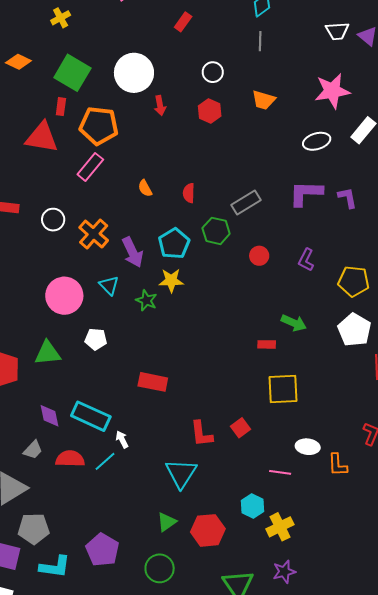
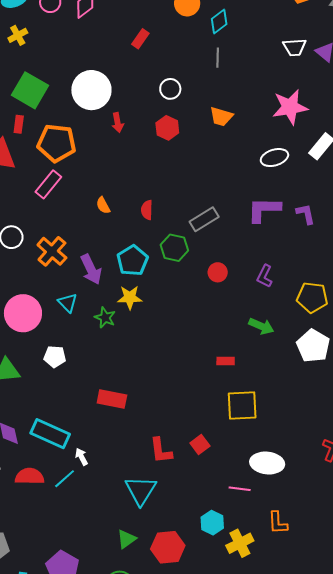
green arrow: (294, 323) -> (261, 326), moved
white ellipse: (308, 447) -> (267, 463), size x1.4
orange L-shape: (338, 465) -> (278, 523), moved

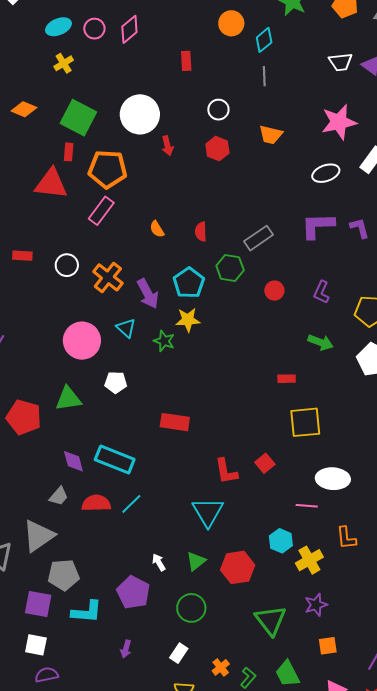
red rectangle: (140, 39) -> (186, 61), turned -36
white arrow: (81, 457) -> (159, 562), moved

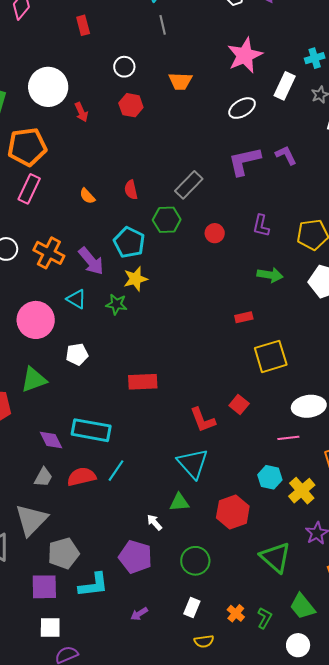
green triangle: (196, 561) -> (179, 502), moved, turned 45
purple arrow: (126, 649) -> (139, 614), turned 54

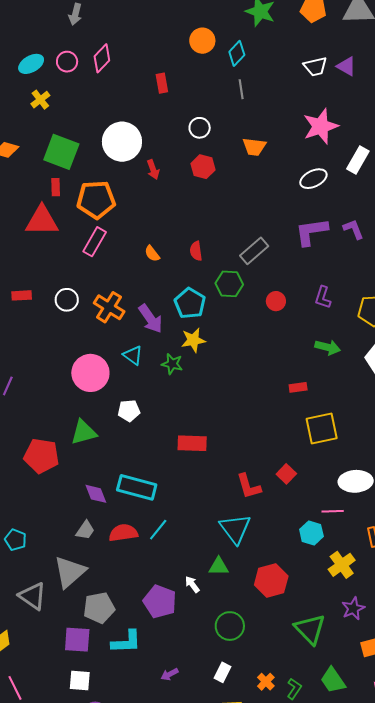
cyan hexagon: (270, 477) -> (311, 533), moved
purple pentagon: (135, 557) -> (160, 602), moved

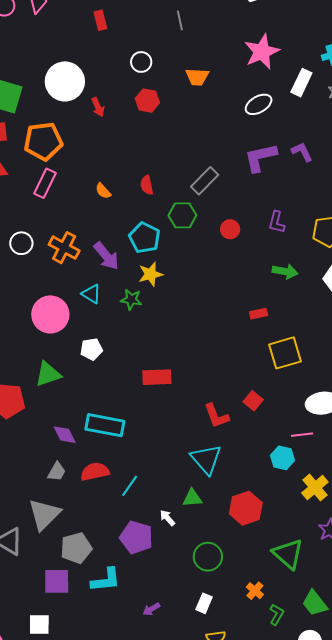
cyan line: (158, 530) -> (130, 486), moved
white square: (80, 681) -> (39, 625), moved
orange cross: (266, 682) -> (255, 591), moved

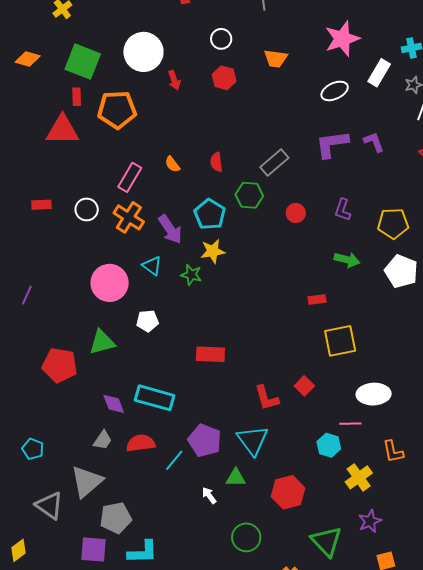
pink rectangle: (45, 183) -> (130, 177), moved
purple pentagon: (136, 537) -> (205, 440), moved

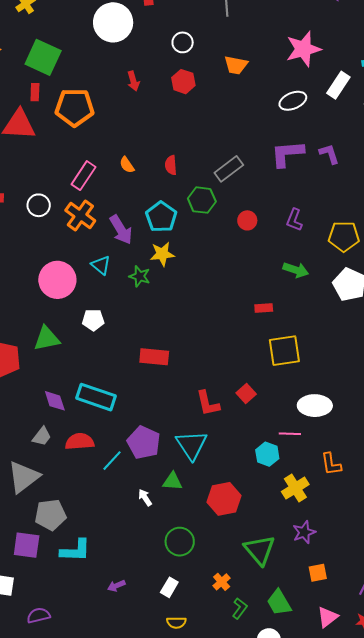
white circle: (143, 52) -> (113, 22), moved

